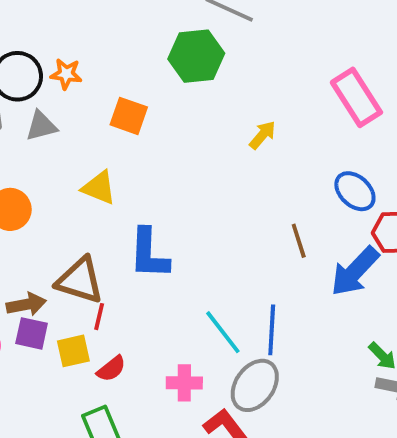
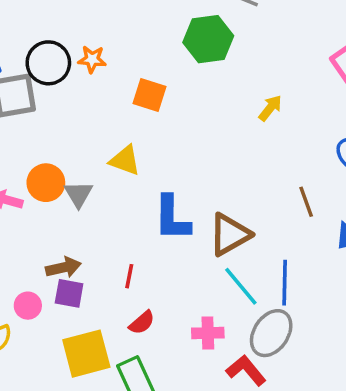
gray triangle: (41, 126) -> (78, 194), moved, turned -44
brown triangle: (80, 280) -> (230, 234), moved, turned -45
yellow square: (73, 351) -> (86, 354), moved, size x1.6

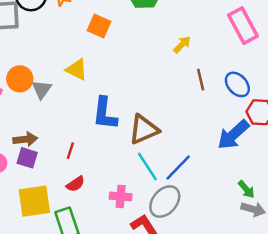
brown line: (306, 202) -> (201, 80), moved
blue line: (285, 283) -> (178, 167), turned 36

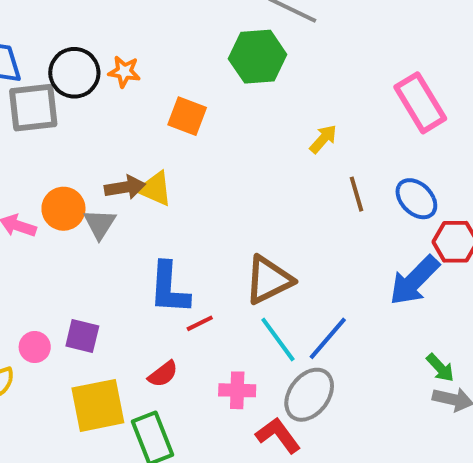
blue L-shape: (105, 114) -> (169, 288), moved
brown arrow: (25, 139) -> (125, 187), moved
red line: (70, 151) -> (200, 323), moved, turned 49

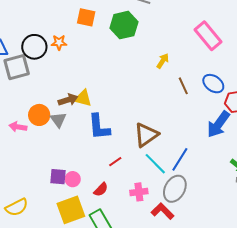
orange square: (187, 116) -> (86, 17), moved
blue L-shape: (169, 288) -> (99, 127), moved
pink circle: (35, 347) -> (73, 179), moved

